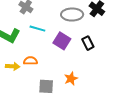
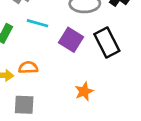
black rectangle: (88, 43) -> (107, 42), size x1.5
gray square: (46, 86) -> (24, 105), moved

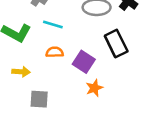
purple square: (71, 40) -> (84, 62), moved
orange semicircle: (28, 67) -> (55, 52), moved

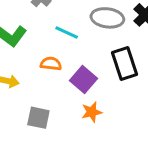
cyan line: (53, 25) -> (67, 33), moved
gray square: (39, 99) -> (38, 118), moved

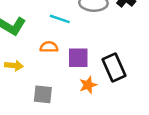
black rectangle: (124, 63) -> (114, 67), moved
purple square: (84, 80) -> (78, 58), turned -35

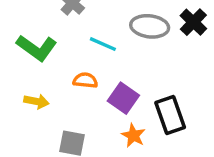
purple square: (78, 58) -> (123, 98), turned 30
orange star: (88, 85) -> (133, 135), turned -30

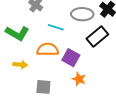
orange semicircle: (85, 80) -> (48, 50), size x1.5
black rectangle: (170, 115) -> (97, 37), moved, turned 75

